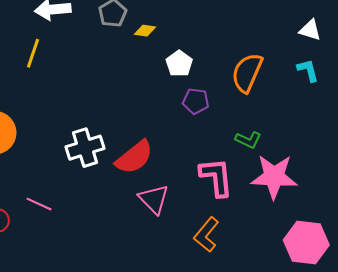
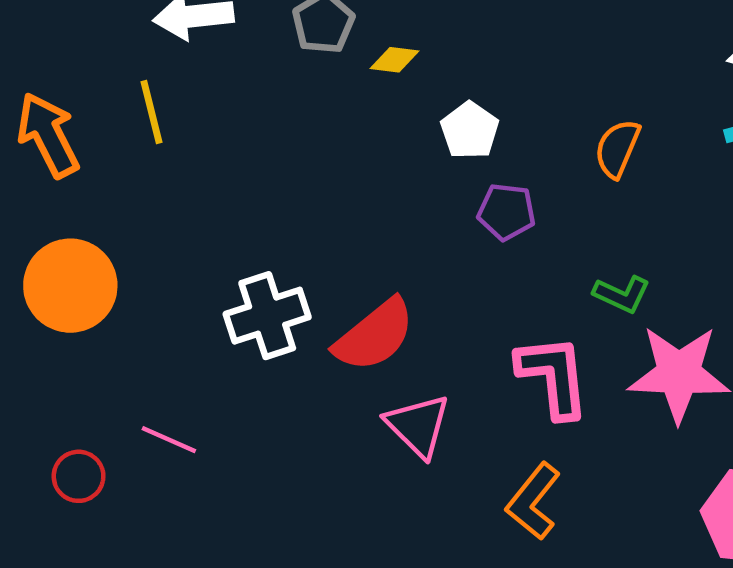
yellow line: (33, 53) -> (152, 112), turned -32
orange semicircle: (247, 73) -> (617, 148), size x0.7

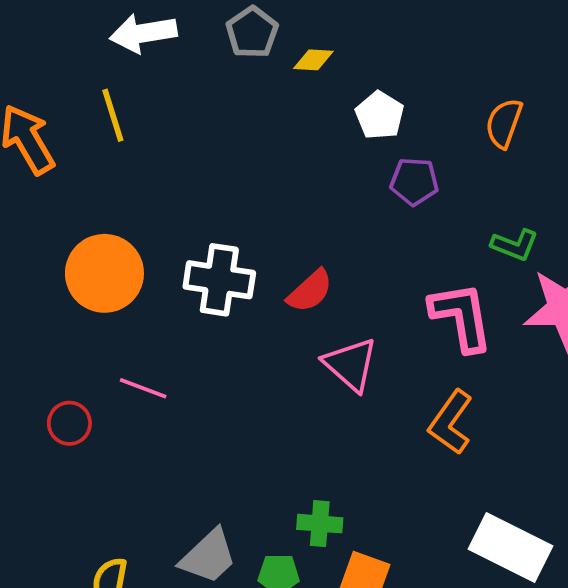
orange circle: (70, 286) -> (104, 273), moved
white cross: (267, 316) -> (219, 280), turned 30
red semicircle: (374, 335) -> (310, 291), size x0.7

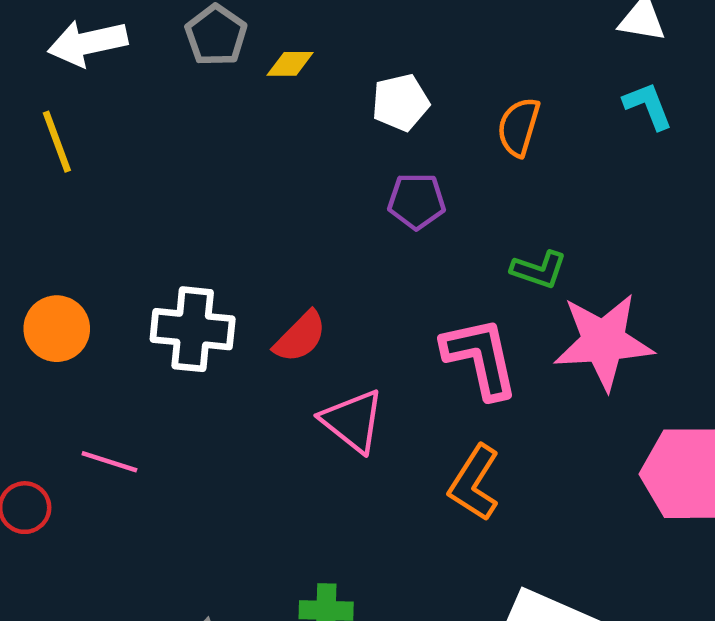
white pentagon: (380, 115) -> (401, 102), moved, turned 30
orange circle: (104, 273) -> (57, 329), size x0.7

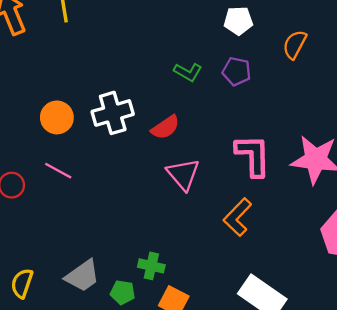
green L-shape: (539, 270) -> (188, 72), moved
orange circle: (57, 329) -> (57, 117), moved
white cross: (193, 329) -> (113, 113), turned -33

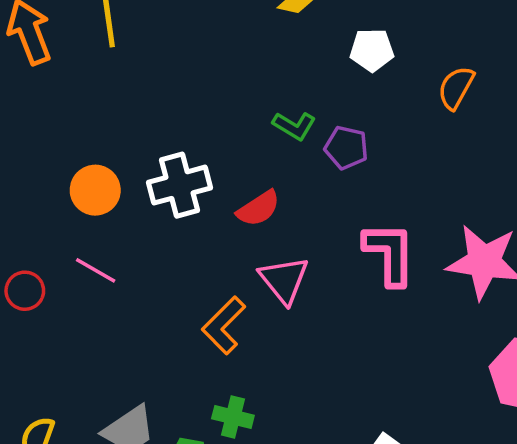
purple pentagon: (237, 71) -> (346, 148), moved
orange L-shape: (238, 217) -> (224, 325), moved

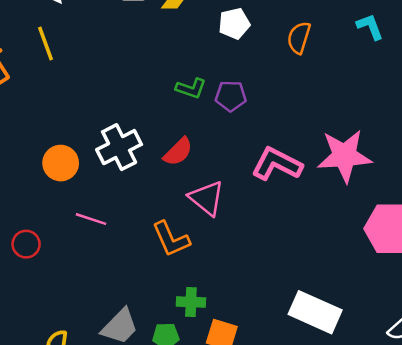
pink L-shape: (390, 254) -> (277, 164), turned -51
pink line: (96, 270) -> (91, 219), moved
orange L-shape: (224, 325) -> (171, 239), turned -57

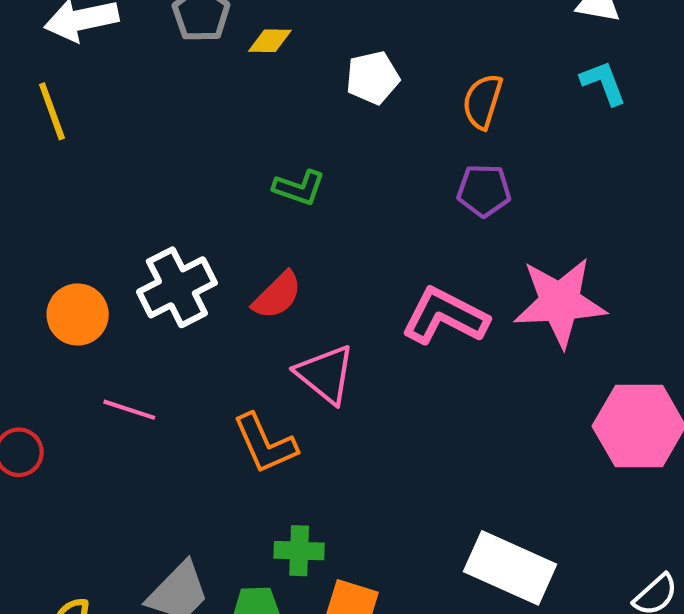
purple pentagon: (231, 96) -> (484, 190), moved

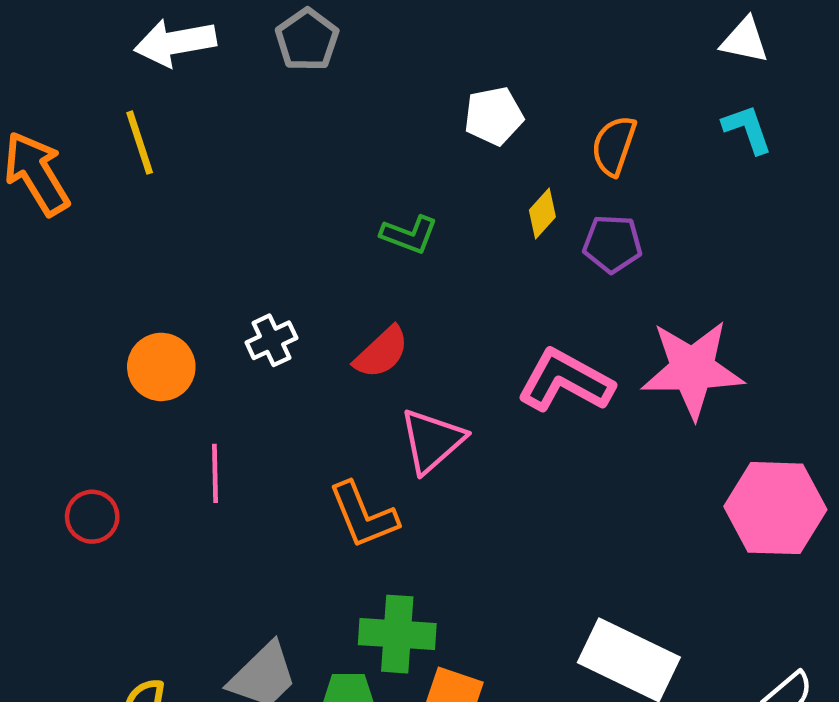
yellow diamond: (270, 41) -> (542, 213), moved, turned -51
white cross: (177, 287) -> (271, 340), size x0.6
pink triangle: (325, 374) -> (432, 441), turned 38
pink line: (129, 410) -> (215, 473), turned 69
green cross: (299, 551) -> (397, 634), size x1.4

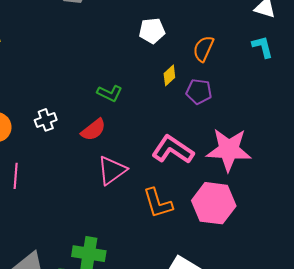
green L-shape: (409, 235) -> (110, 93), moved
pink hexagon: (775, 508) -> (214, 203), moved
orange L-shape: (363, 515) -> (158, 203), moved

